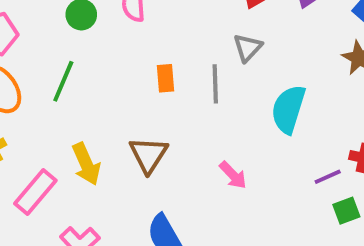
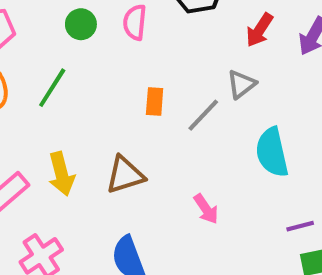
gray line: (215, 84) -> (203, 115), turned 36
cyan semicircle: (288, 109) -> (272, 152), turned -39
brown triangle: (148, 155) -> (125, 175), turned 30

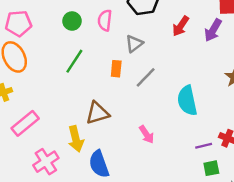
gray triangle: (241, 84) -> (134, 44), moved
green line: (52, 88) -> (74, 61), moved
yellow arrow: (61, 174) -> (76, 139), moved

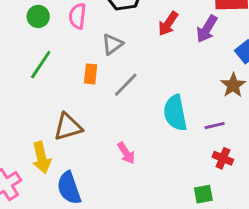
purple line: (204, 146) -> (215, 126), moved

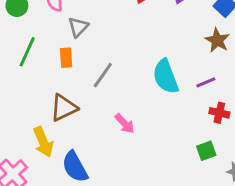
gray triangle: (112, 44) -> (78, 27), moved
orange rectangle: (91, 74) -> (66, 58), moved
gray line: (126, 85) -> (103, 75), moved

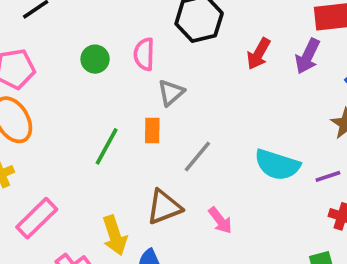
green line: (27, 52) -> (107, 146), moved
cyan semicircle: (166, 77) -> (277, 165), turned -56
brown triangle: (64, 108) -> (164, 207), moved

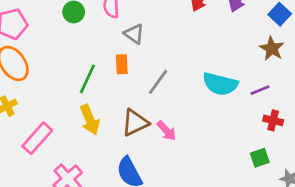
gray triangle: (171, 93) -> (134, 34), turned -40
pink arrow: (220, 220) -> (167, 131), moved
yellow arrow: (115, 235) -> (90, 120), moved

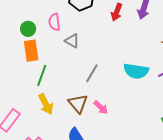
orange rectangle: (122, 64) -> (31, 51), moved, size x1.5
brown triangle: (135, 123) -> (78, 104), turned -40

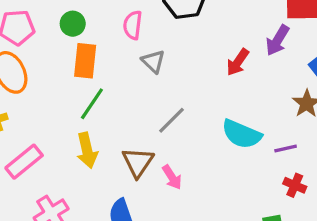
red arrow: (117, 12) -> (238, 62), moved
green circle: (28, 29) -> (73, 24), moved

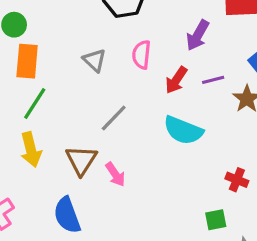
pink semicircle: (133, 25) -> (141, 55), moved
purple arrow: (277, 40) -> (198, 35), moved
red arrow: (238, 62) -> (176, 80), moved
purple line: (286, 148) -> (213, 80), moved

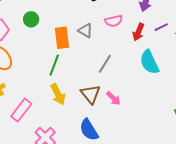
pink semicircle: (141, 55) -> (114, 21), turned -96
orange rectangle: (27, 61) -> (62, 38), moved
cyan semicircle: (183, 130) -> (149, 62), turned 55

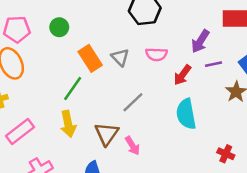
purple line: (161, 27) -> (214, 64), moved
orange rectangle: (62, 38) -> (90, 58), turned -40

